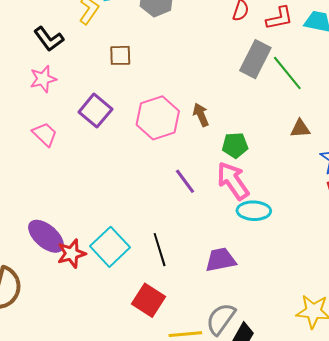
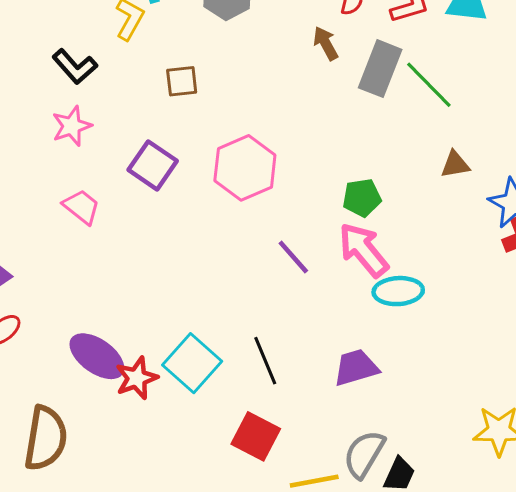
brown arrow: (201, 115) -> (326, 43), moved

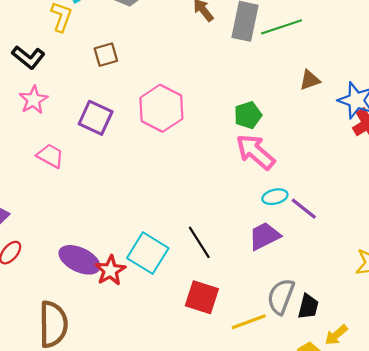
green line: (429, 85) -> (282, 27), turned -54
purple line: (293, 257) -> (304, 209), moved
cyan ellipse: (398, 291) -> (275, 197), moved, size x0.7

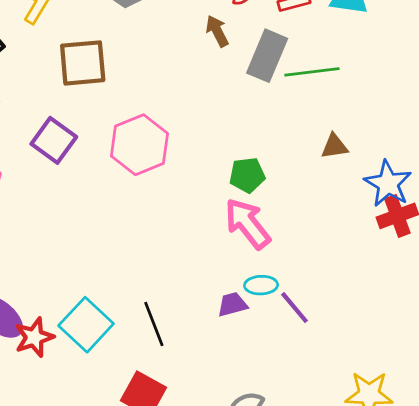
brown square: (106, 55) -> (83, 63), size x1.6
purple trapezoid: (264, 236) -> (232, 304), moved, size x0.7

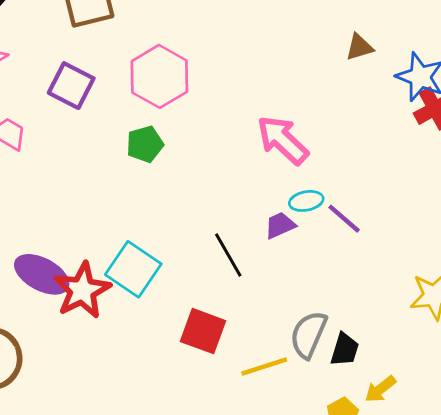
green pentagon: (247, 175) -> (145, 144), moved
black line: (154, 324) -> (228, 255), moved
red star: (34, 337) -> (82, 290), size x1.4

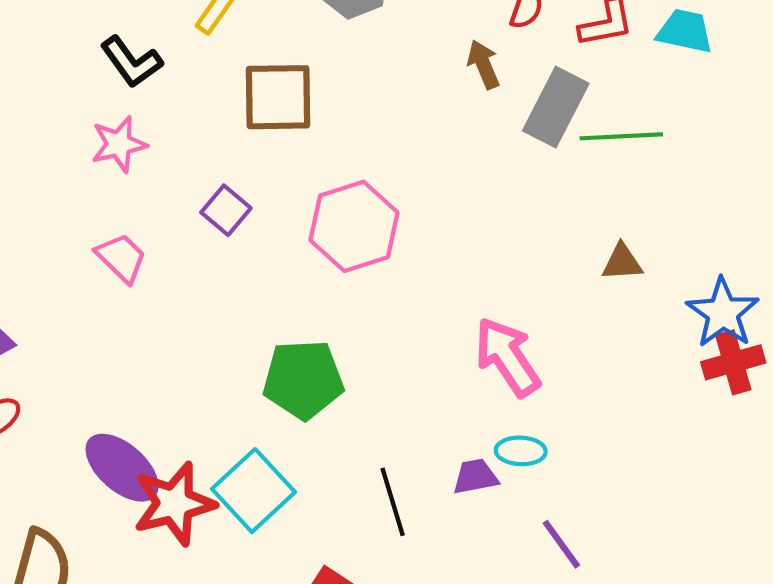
brown triangle: (359, 47) -> (622, 262), moved
purple square: (71, 86) -> (226, 210), size x0.7
green pentagon: (145, 144) -> (303, 379), moved, size x1.5
purple line: (344, 219) -> (561, 544), moved

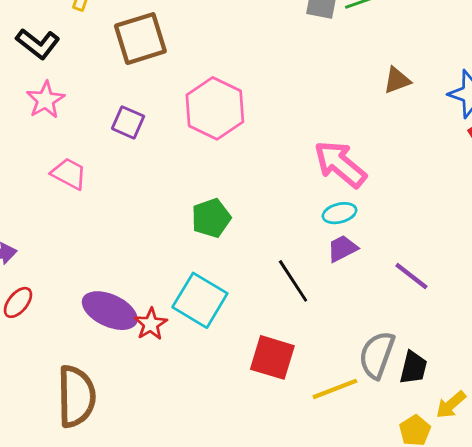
green pentagon: (303, 379) -> (211, 218), size x0.7
cyan ellipse: (521, 451) -> (339, 213), moved
red star: (174, 504) -> (151, 324), size x0.6

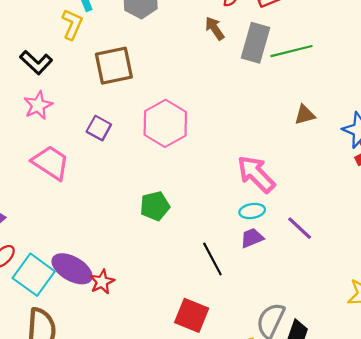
pink trapezoid: (69, 174) -> (51, 163), size x1.4
purple line: (411, 276) -> (300, 228), moved
cyan square: (200, 300) -> (34, 275), moved

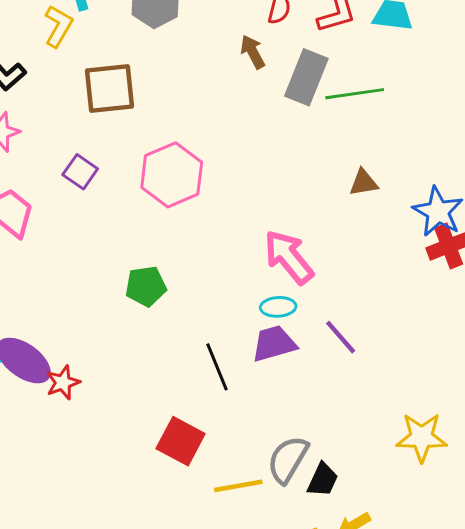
purple trapezoid: (252, 238) -> (274, 344), size x1.4

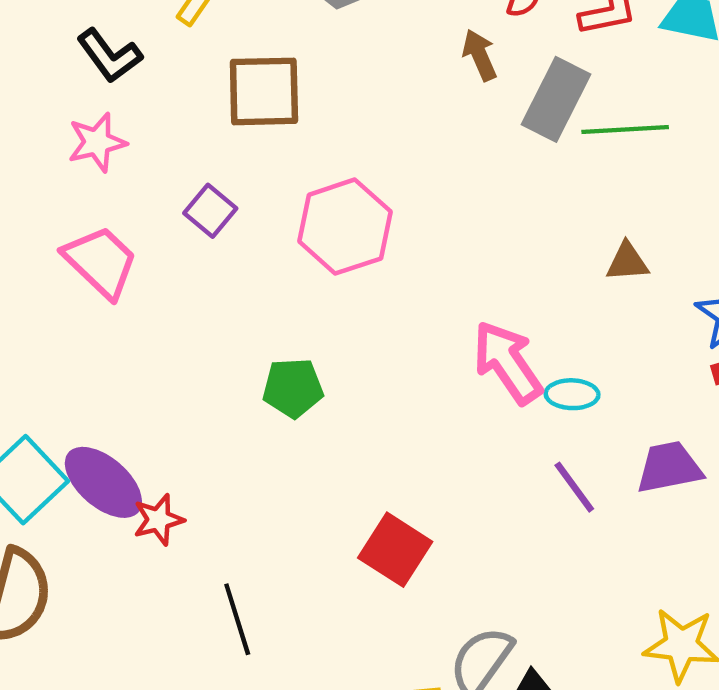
cyan ellipse: (278, 307) -> (572, 394), moved
purple trapezoid: (274, 344) -> (669, 467), moved
black line: (217, 367) -> (237, 619), moved
red square: (181, 441) -> (395, 550), moved

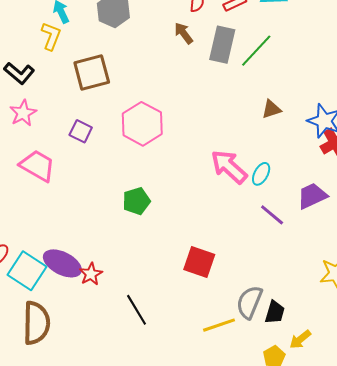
green line: (625, 129) -> (256, 51), turned -30
cyan ellipse: (572, 394) -> (261, 174), turned -50

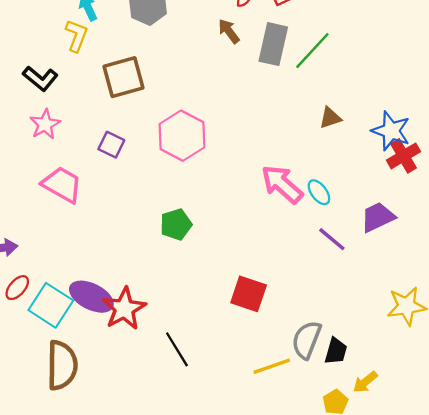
cyan ellipse: (261, 174) -> (319, 192), turned -65
red star: (91, 274) -> (124, 309), size x1.6

